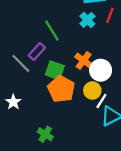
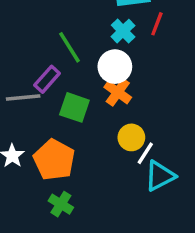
gray line: (21, 63) -> (23, 97), turned -50
white circle: (101, 70) -> (115, 67), moved
orange pentagon: (61, 89) -> (54, 160), moved

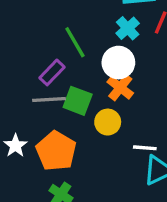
gray line: (23, 97) -> (49, 100), moved
yellow circle: (131, 137) -> (108, 122), moved
white line: (145, 153) -> (145, 148), turned 60

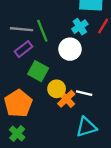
orange cross: (120, 88) -> (66, 99), moved
gray line: (49, 100) -> (22, 29), moved
white line: (145, 148) -> (84, 93), moved

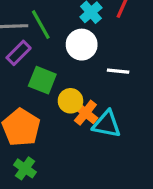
white line: (84, 93) -> (118, 71), moved
cyan triangle: (86, 127) -> (107, 124), moved, turned 35

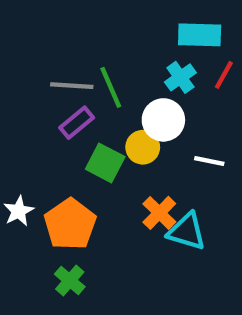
yellow circle: (70, 101) -> (143, 147), moved

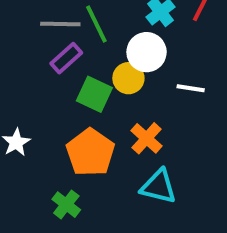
orange pentagon: (70, 224) -> (90, 152), moved
cyan triangle: (187, 231) -> (159, 186), moved

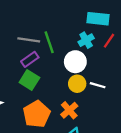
yellow circle: (128, 78) -> (77, 84), moved
green square: (94, 94) -> (29, 80), moved

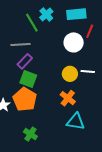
cyan cross: (86, 40) -> (46, 14), moved
green line: (49, 42) -> (32, 23), moved
white circle: (75, 62) -> (74, 42), moved
orange pentagon: (37, 114) -> (25, 99), moved

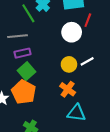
purple rectangle: (25, 61) -> (22, 53), turned 35
white line: (88, 71) -> (87, 61), turned -32
green square: (28, 79) -> (27, 71), turned 30

